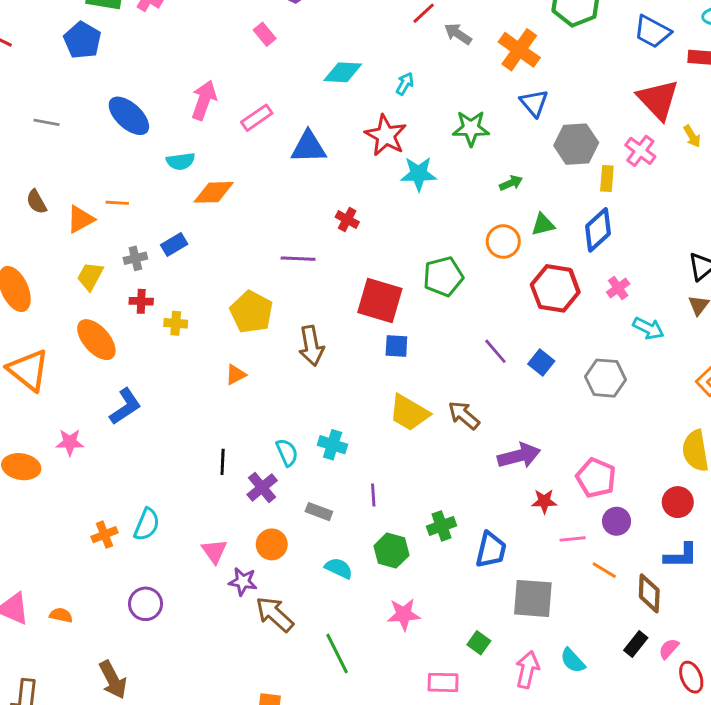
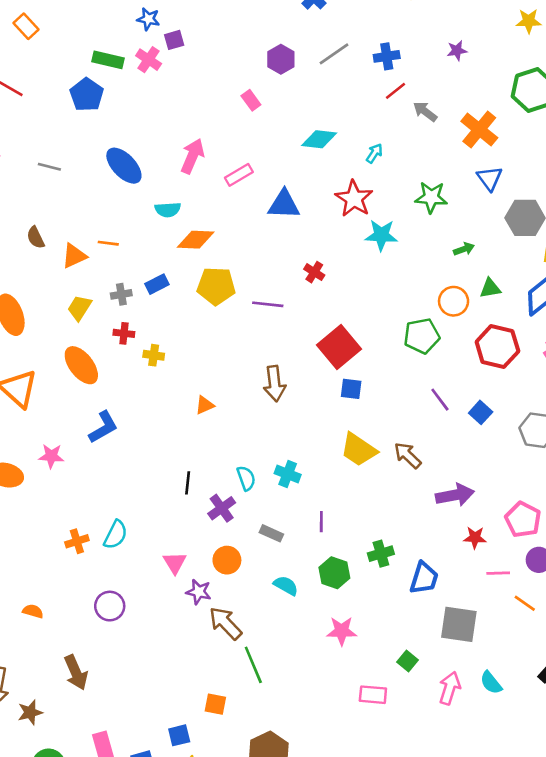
green pentagon: (443, 277) -> (422, 336), moved
red square: (380, 300) -> (339, 347), turned 30
yellow pentagon: (251, 312) -> (216, 286), moved, turned -30
green line: (337, 653) -> (253, 665), moved

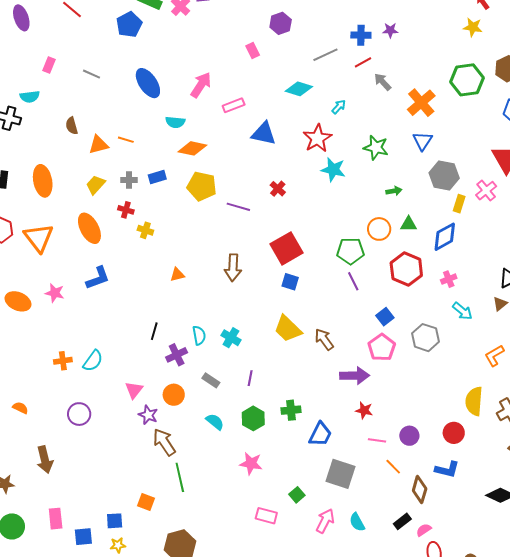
purple star: (457, 51) -> (390, 30), moved
gray line: (334, 54) -> (325, 55), moved
purple line: (440, 400) -> (353, 281), moved
pink pentagon: (523, 520) -> (382, 347), moved

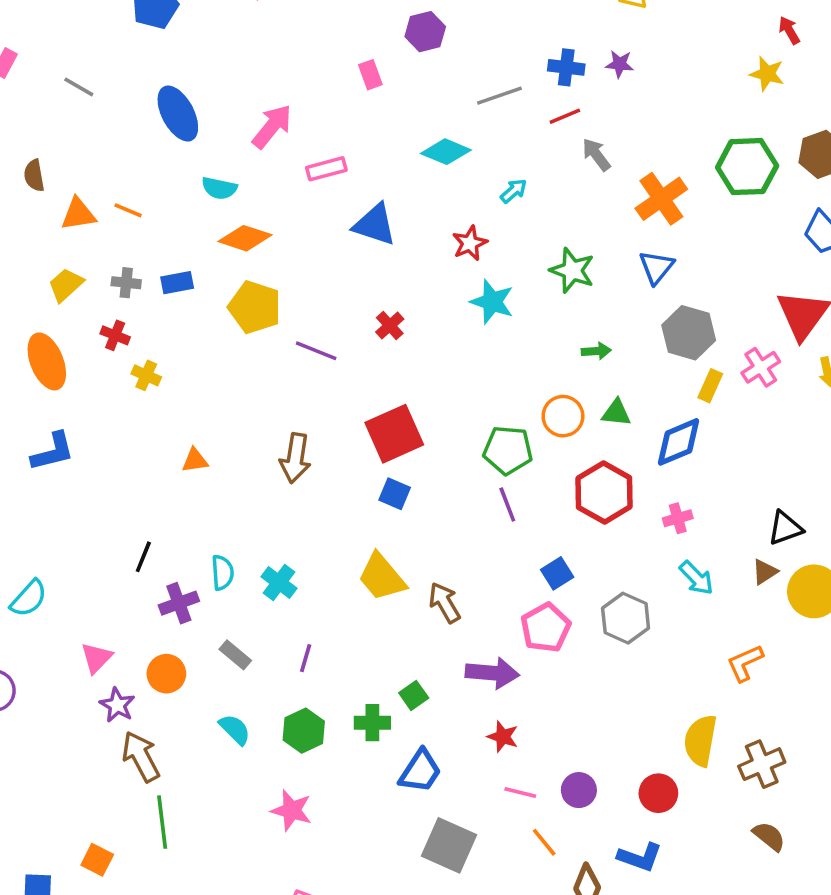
red star: (317, 138) -> (470, 243), size x0.7
green square: (297, 495) -> (414, 695), moved

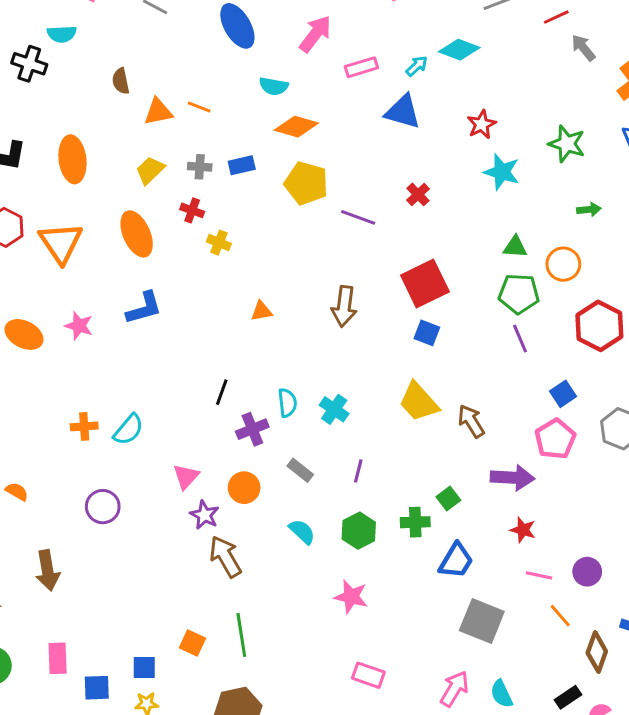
cyan arrow: (514, 191) -> (417, 66), moved
green triangle: (616, 413) -> (515, 247), moved
green line: (162, 822) -> (241, 635), moved

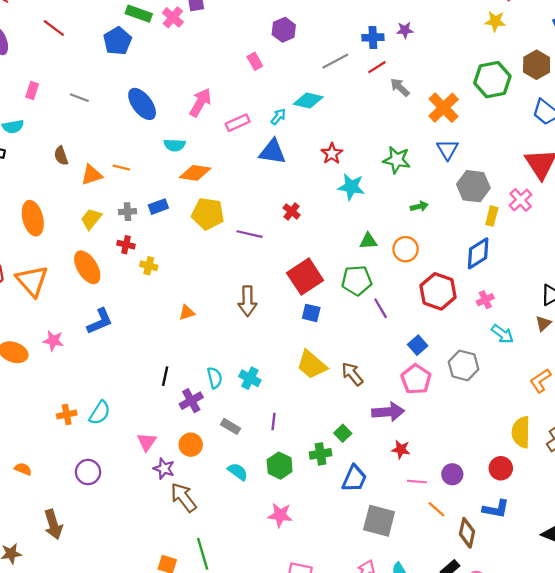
green pentagon: (519, 294) -> (357, 280), moved

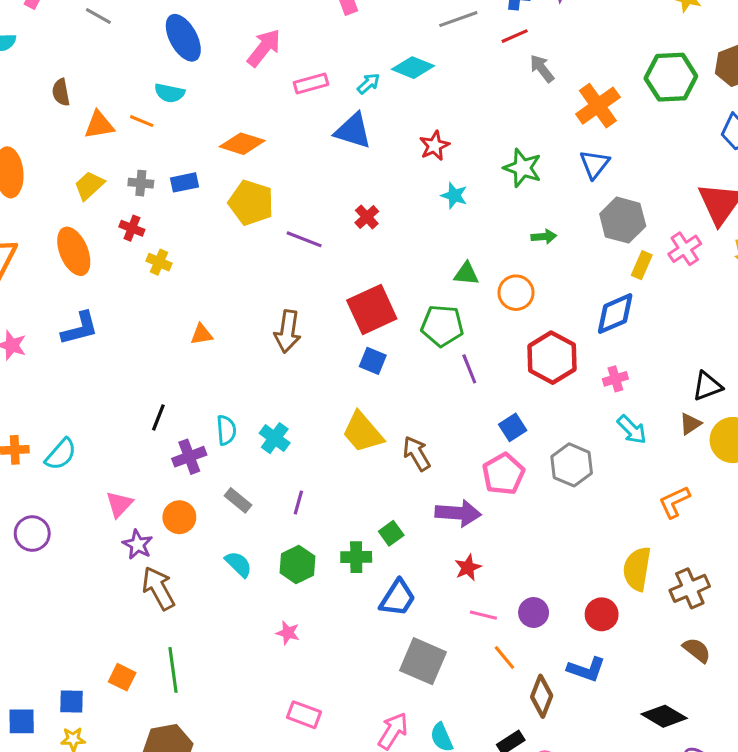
cyan semicircle: (175, 145) -> (170, 93), moved
cyan star: (351, 187) -> (454, 196), size x0.7
red star: (401, 449) -> (468, 568), turned 30
pink star: (280, 515) -> (288, 633), size x0.7

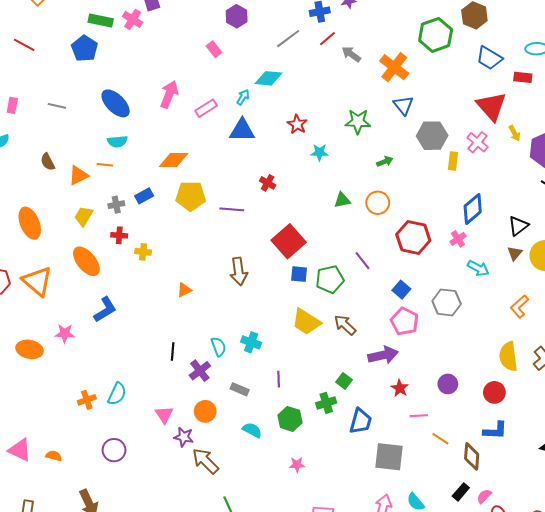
blue diamond: (615, 314) -> (473, 209), moved
green pentagon: (442, 326) -> (330, 279), moved
purple circle: (534, 612) -> (448, 384), moved

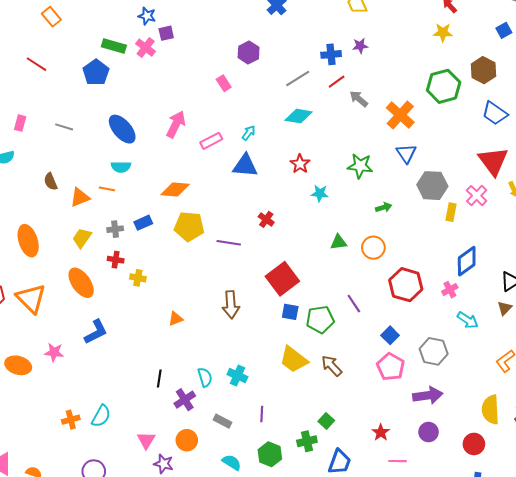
cyan diamond: (268, 78) -> (299, 116), moved
purple arrow: (383, 355) -> (428, 395), moved

